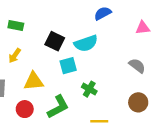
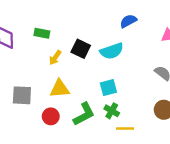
yellow arrow: (15, 56) -> (55, 58), moved
cyan square: (68, 66) -> (108, 88), moved
green cross: (89, 89) -> (112, 111), moved

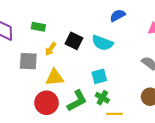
cyan semicircle: (112, 51) -> (102, 43), turned 40
gray square: (22, 95) -> (28, 61), moved
red circle: (51, 116) -> (47, 103), size x1.5

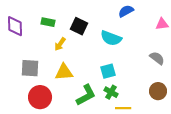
black square: (74, 41) -> (79, 26), moved
gray square: (28, 61) -> (30, 68), moved
red circle: (47, 103) -> (40, 97), moved

